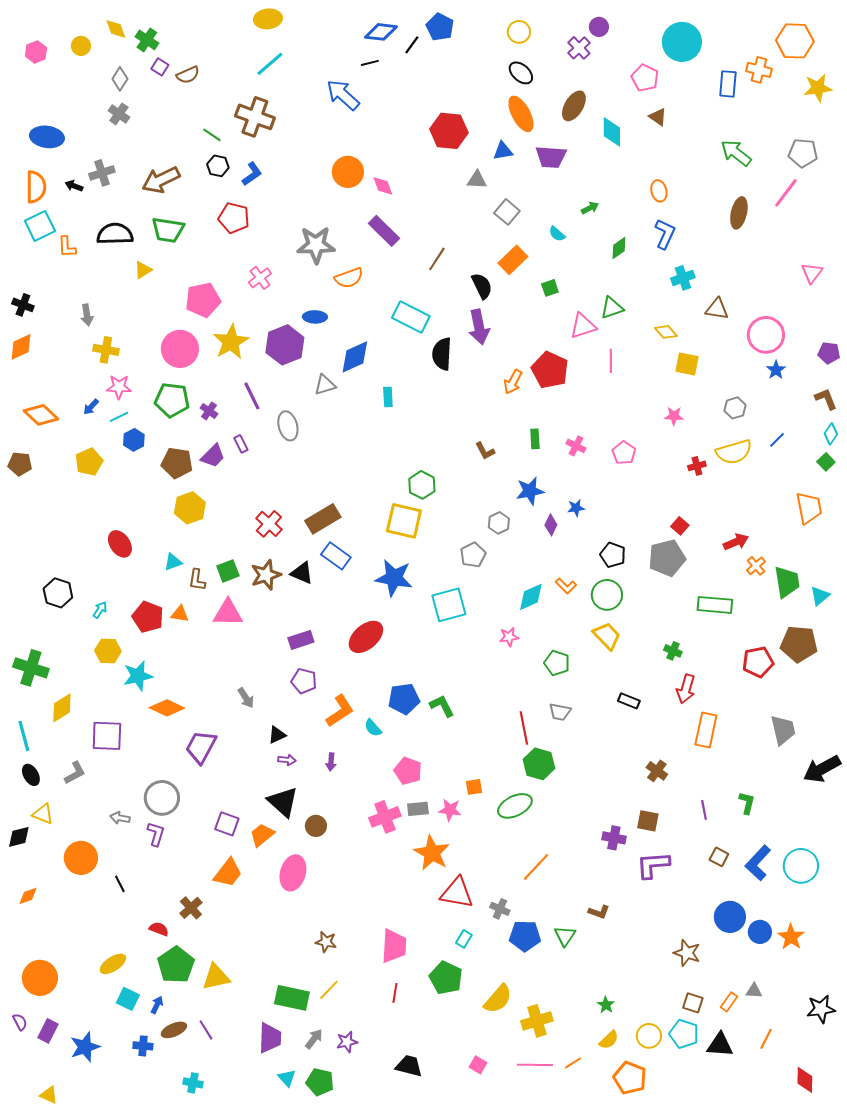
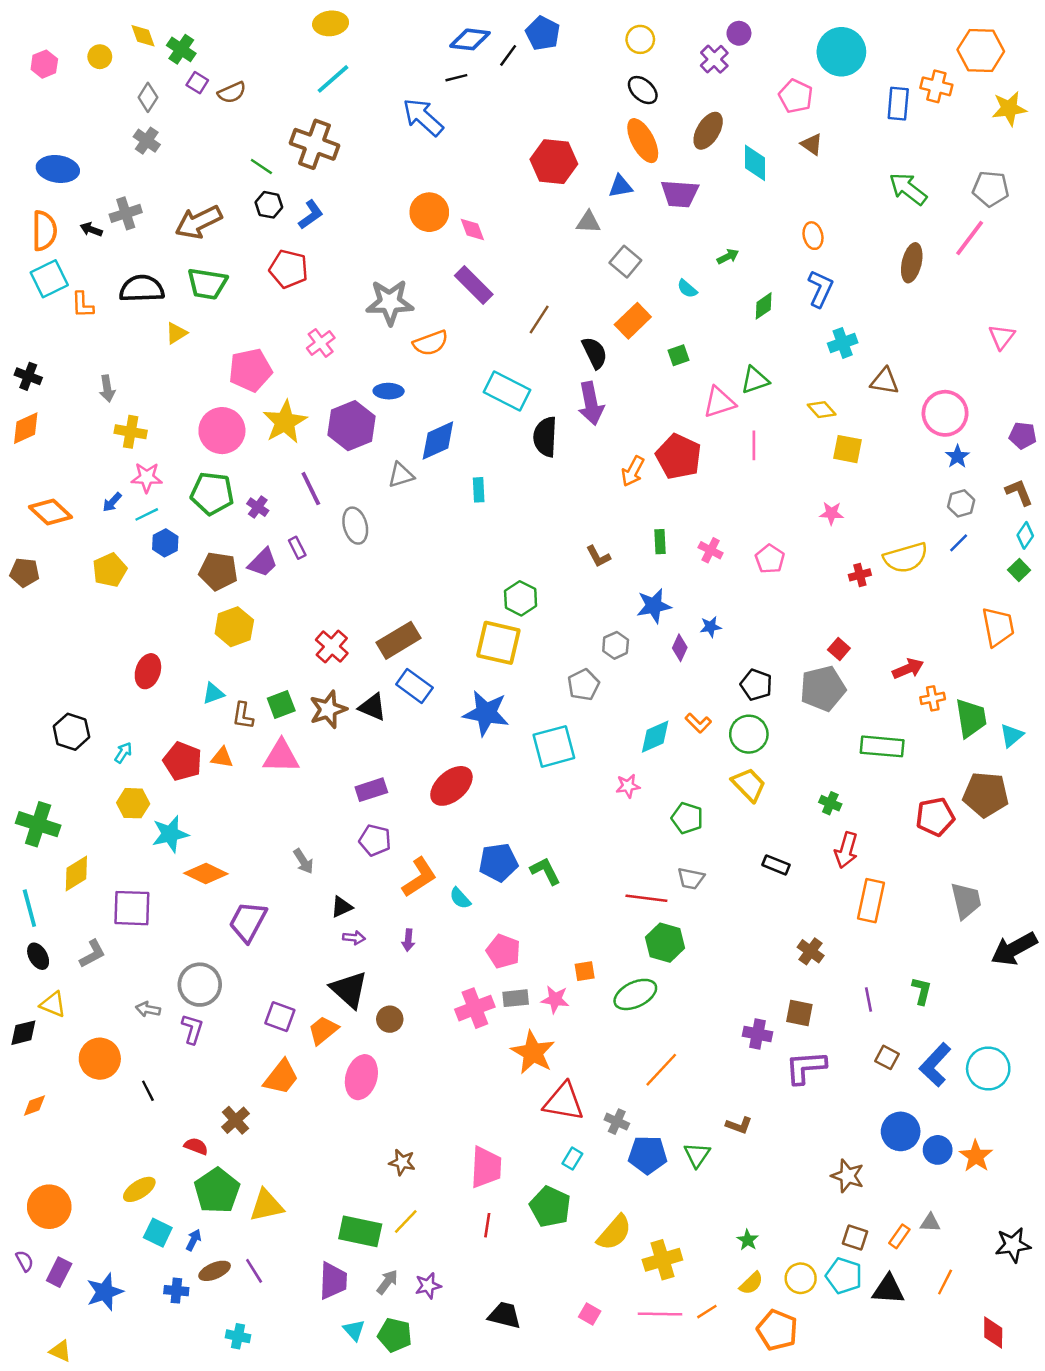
gray hexagon: (735, 408) -> (961, 503), moved
red ellipse: (120, 544) -> (148, 671), turned 52
orange cross: (756, 566) -> (933, 698), turned 30
red line: (524, 728) -> (646, 898), turned -72

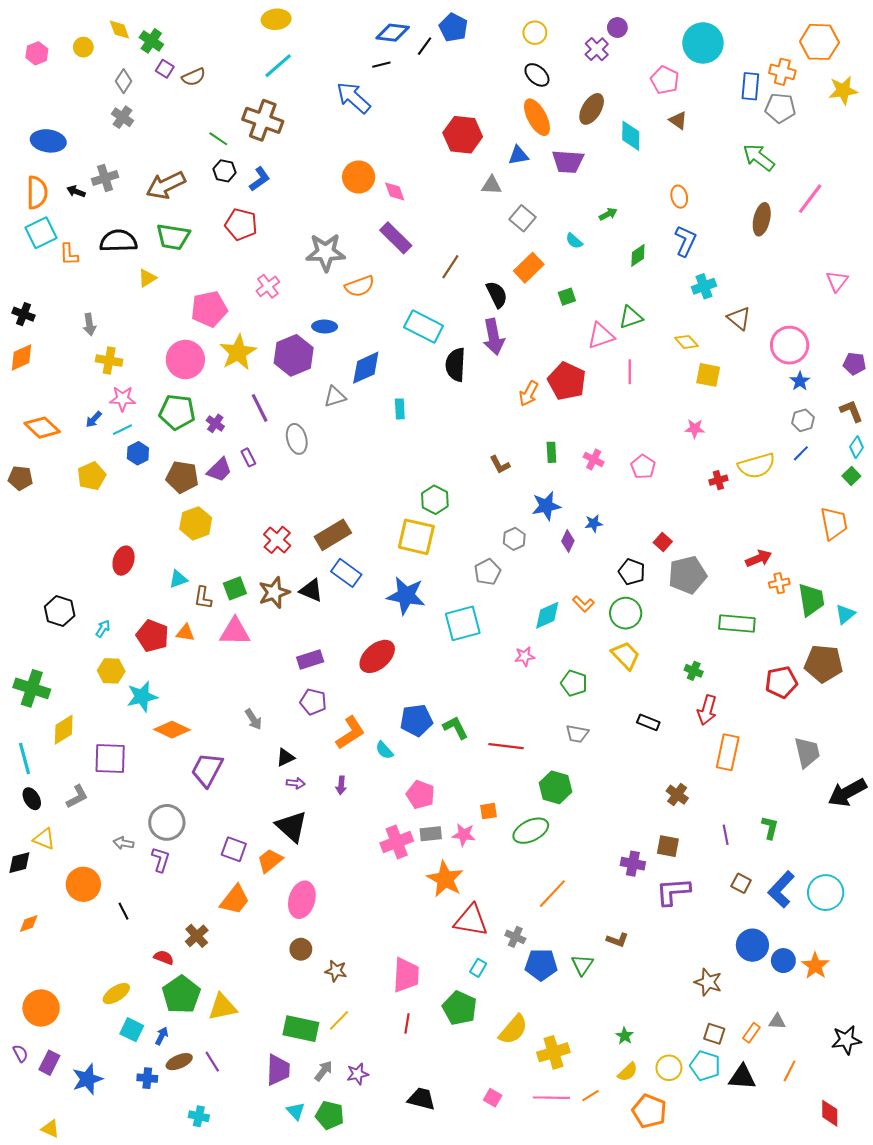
gray pentagon: (991, 189) -> (780, 108), moved
brown triangle: (885, 381) -> (739, 318), turned 30
red square: (839, 649) -> (663, 542), moved
red line: (646, 898) -> (506, 746), moved
brown circle: (390, 1019) -> (301, 949), moved

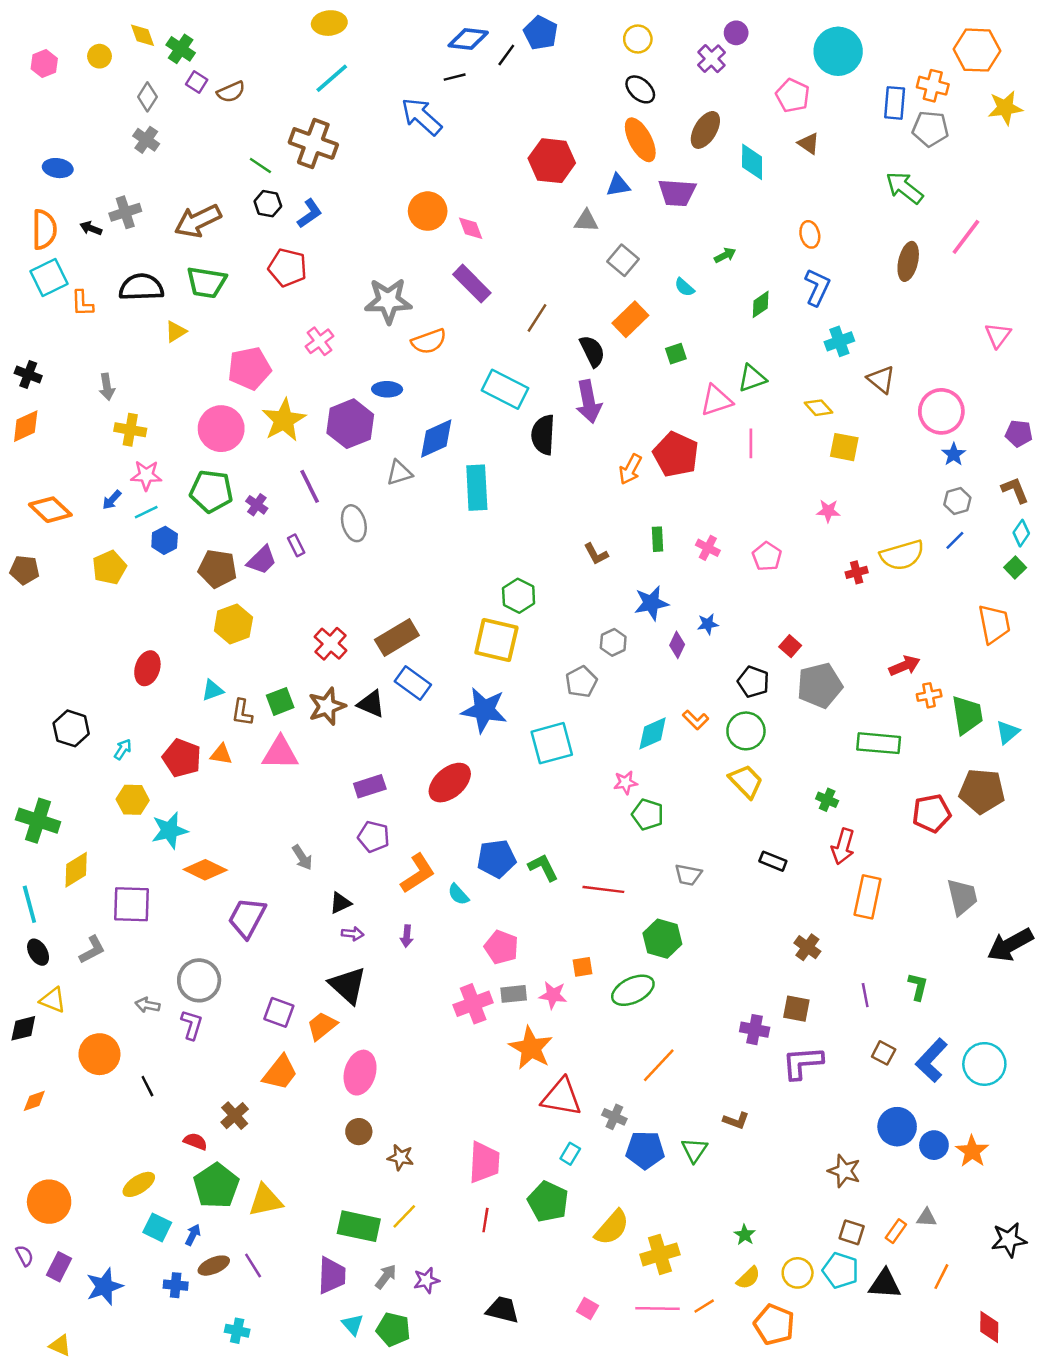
blue ellipse: (48, 141) -> (58, 168), size x0.7
cyan rectangle: (400, 409) -> (477, 488), size x1.8
green pentagon: (574, 683) -> (648, 814), moved

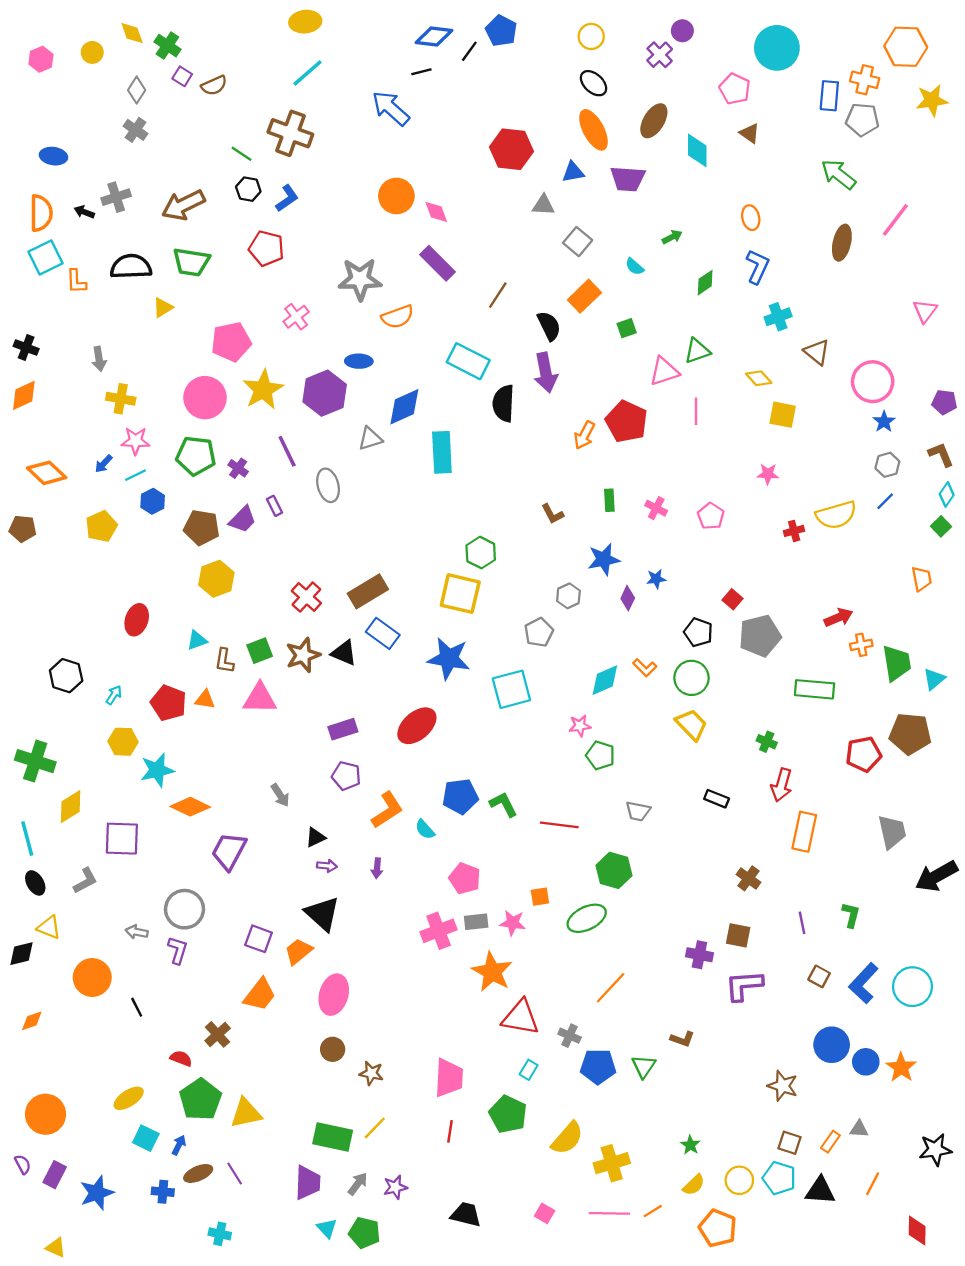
orange trapezoid: (994, 624) -> (922, 579), size x0.7

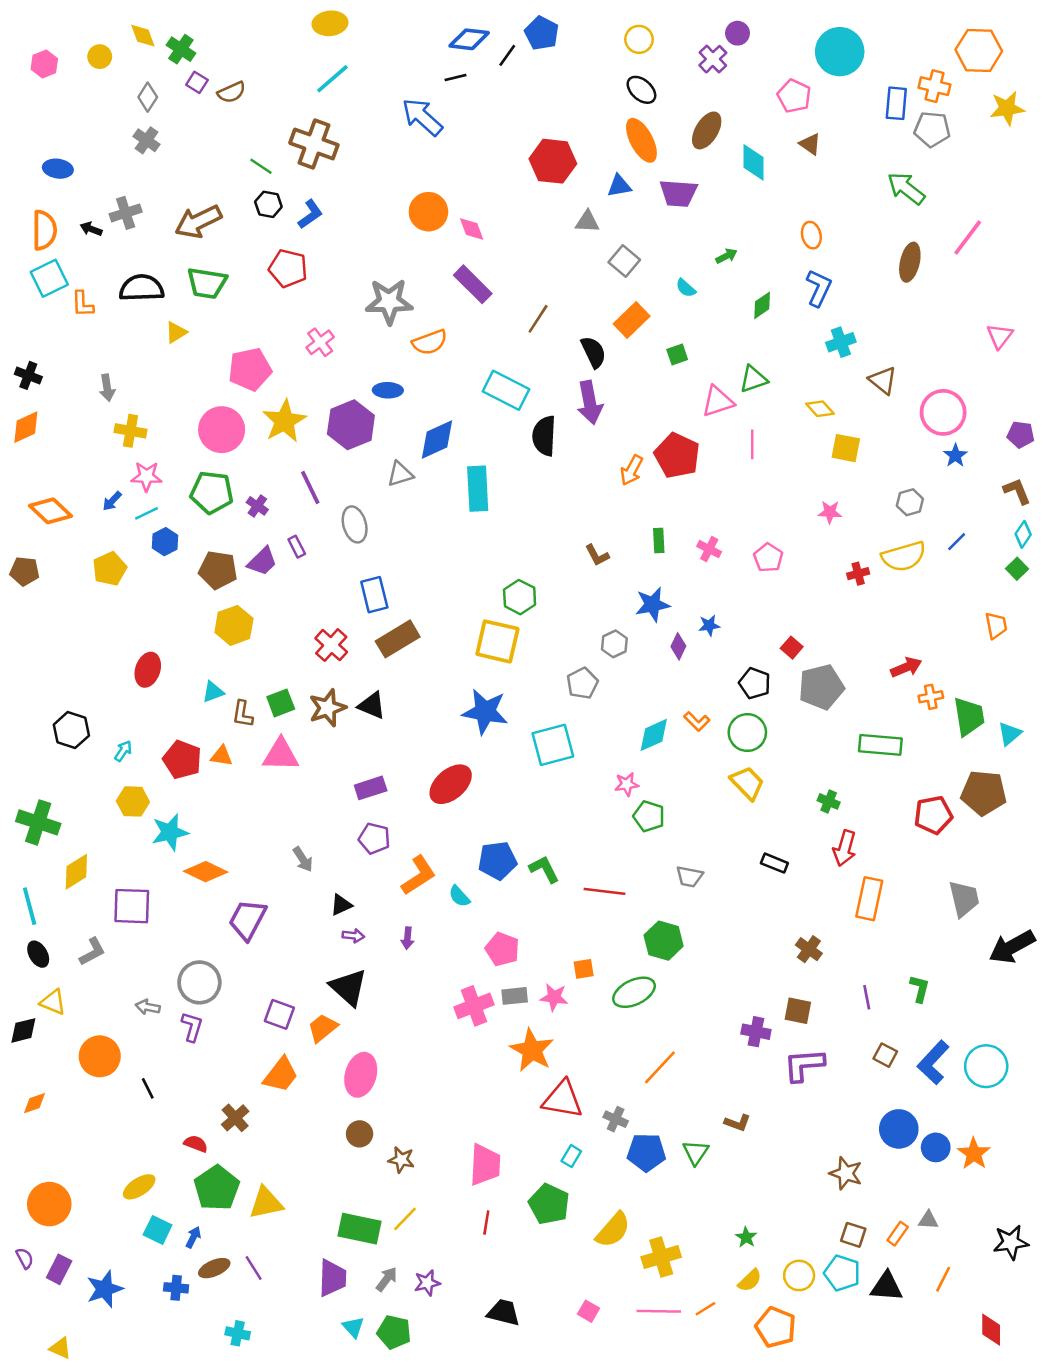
gray hexagon: (887, 465) -> (910, 502), moved
blue rectangle: (383, 633) -> (374, 595), moved, turned 40

